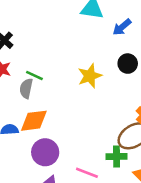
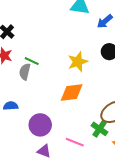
orange diamond: (34, 121) -> (72, 92), moved
green cross: (117, 157) -> (99, 129), turned 35

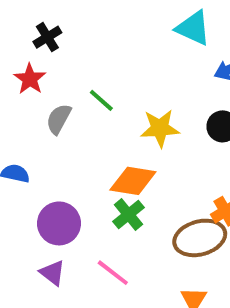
green line: (32, 61) -> (101, 100), moved
green cross: (99, 129) -> (128, 215), moved

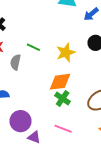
purple circle: (59, 223) -> (20, 121), moved

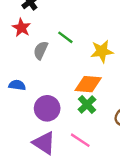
purple circle: (20, 121) -> (47, 108), moved
purple triangle: (34, 137) -> (44, 143), size x1.5

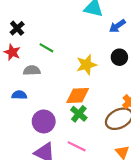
green line: (65, 37) -> (46, 48), moved
gray semicircle: (41, 50) -> (32, 70), turned 70
blue semicircle: (17, 85) -> (19, 95), moved

